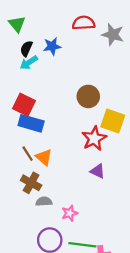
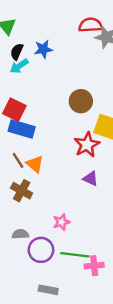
red semicircle: (84, 23) -> (91, 25), moved
gray semicircle: (44, 202) -> (20, 234), moved

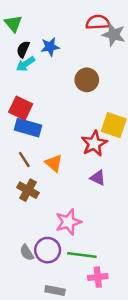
brown circle: (81, 101) -> (87, 80), moved
orange triangle: (35, 164) -> (54, 163), moved
pink star: (61, 222) -> (68, 222), size x1.5
gray semicircle: (20, 234) -> (27, 253), moved, turned -119
pink cross: (94, 266) -> (98, 277), moved

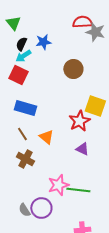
red square: (21, 108) -> (18, 75), moved
green line: (82, 255) -> (78, 190), moved

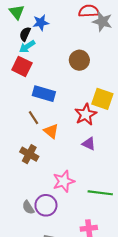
blue star: (43, 42) -> (41, 23), moved
blue rectangle: (25, 108) -> (44, 94), moved
brown line: (22, 134) -> (33, 118), moved
green line: (78, 190) -> (100, 193), moved

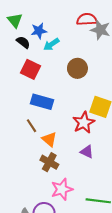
black semicircle: (25, 34) -> (23, 42), turned 104
cyan arrow: (27, 47) -> (51, 44), moved
red square: (22, 66) -> (31, 69), moved
brown cross: (29, 154) -> (49, 162), moved

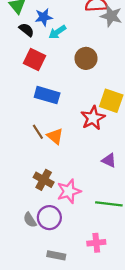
brown line: (32, 126) -> (38, 132), moved
purple triangle: (87, 152) -> (109, 160), moved
brown cross: (49, 162) -> (44, 180), moved

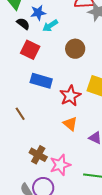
red star: (93, 118) -> (70, 96), moved
brown line: (38, 132) -> (20, 114), moved
orange triangle: (55, 136) -> (70, 124), moved

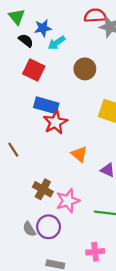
red star: (70, 96) -> (55, 122), moved
brown line: (20, 114) -> (13, 150), moved

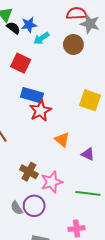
black semicircle: (26, 41) -> (13, 28), moved
brown circle: (85, 69) -> (73, 44), moved

